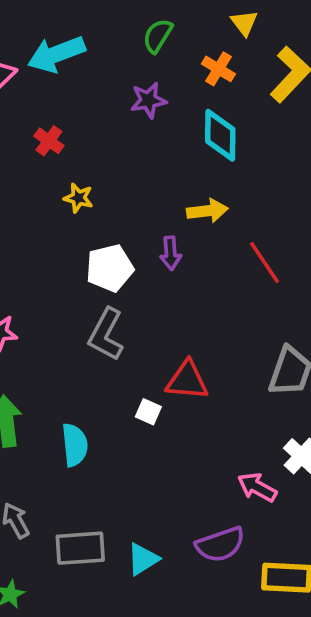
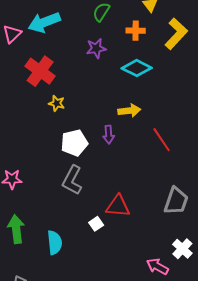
orange cross: (218, 69) -> (136, 31), turned -30
cyan diamond: (220, 135) -> (137, 68), turned -64
red cross: (49, 141) -> (40, 71), size x1.8
white square: (148, 412) -> (96, 224), turned 32

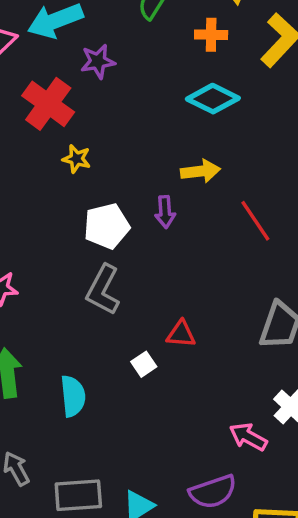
purple star: (96, 48) -> (98, 61), moved
red triangle: (118, 206) -> (181, 334), size x0.7

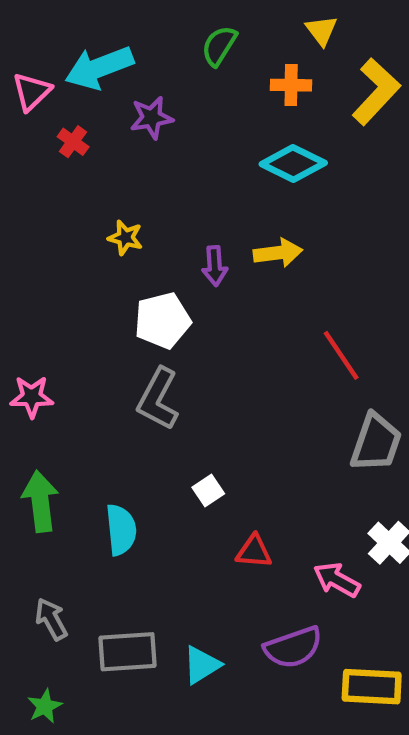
red cross: (48, 104) -> (73, 142), moved, size x0.5
purple arrow: (165, 212) -> (215, 266), moved
red line: (255, 221) -> (341, 355), moved
red triangle: (181, 334) -> (254, 551), moved

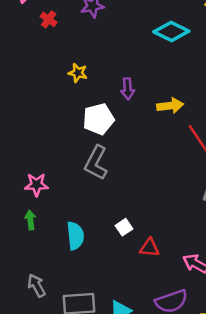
yellow arrow: (278, 253) -> (170, 106), moved
pink star: (32, 397) -> (36, 185), moved
white square: (208, 490) -> (124, 227), moved
green arrow: (40, 501) -> (30, 220), size x0.6

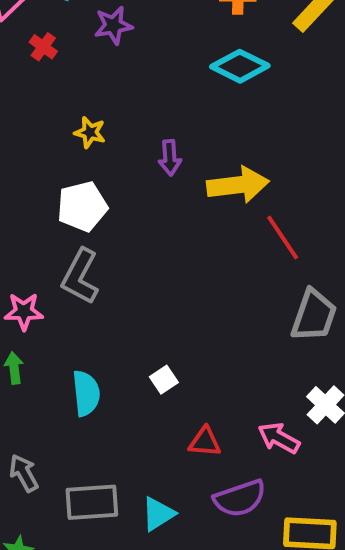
yellow arrow: (170, 106) -> (238, 185), size x1.4
white pentagon: (98, 119) -> (82, 206), moved
gray L-shape: (96, 163) -> (80, 276), moved
red triangle: (149, 248) -> (205, 442), moved

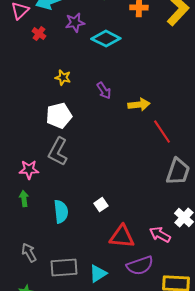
cyan diamond: (240, 66) -> (106, 39), moved
purple arrow: (170, 158) -> (104, 91), turned -30
yellow arrow: (238, 185) -> (139, 105), size x0.7
red triangle: (205, 442) -> (122, 237), size x1.5

